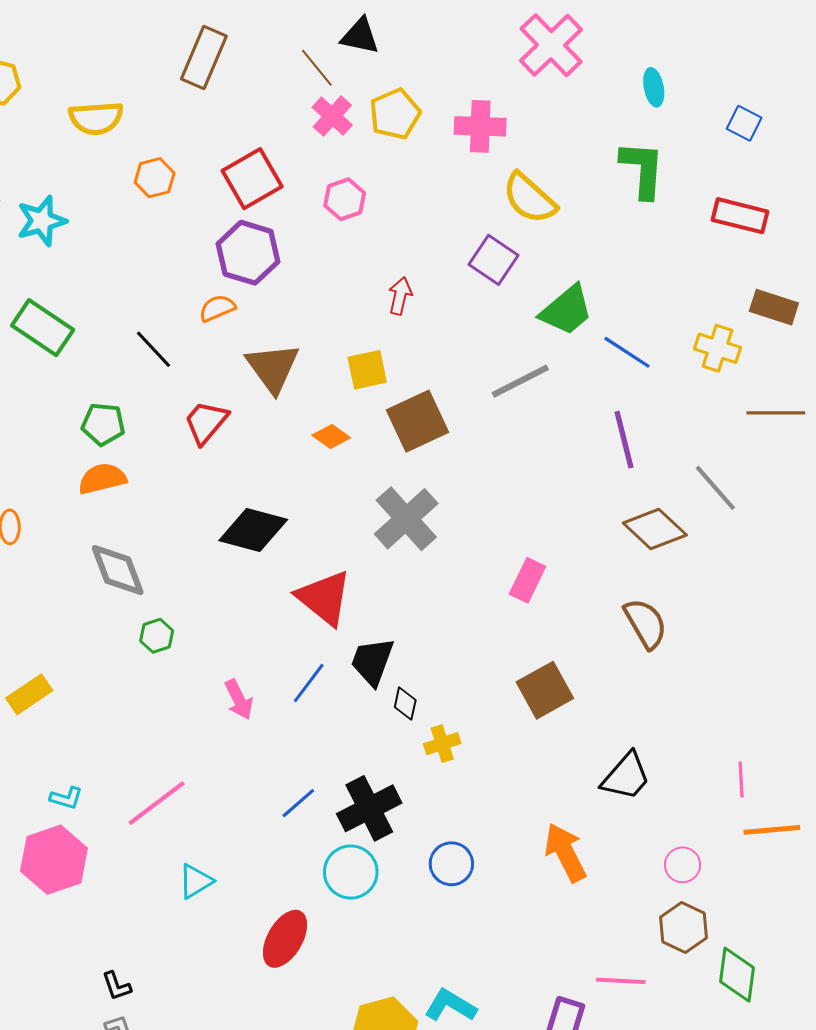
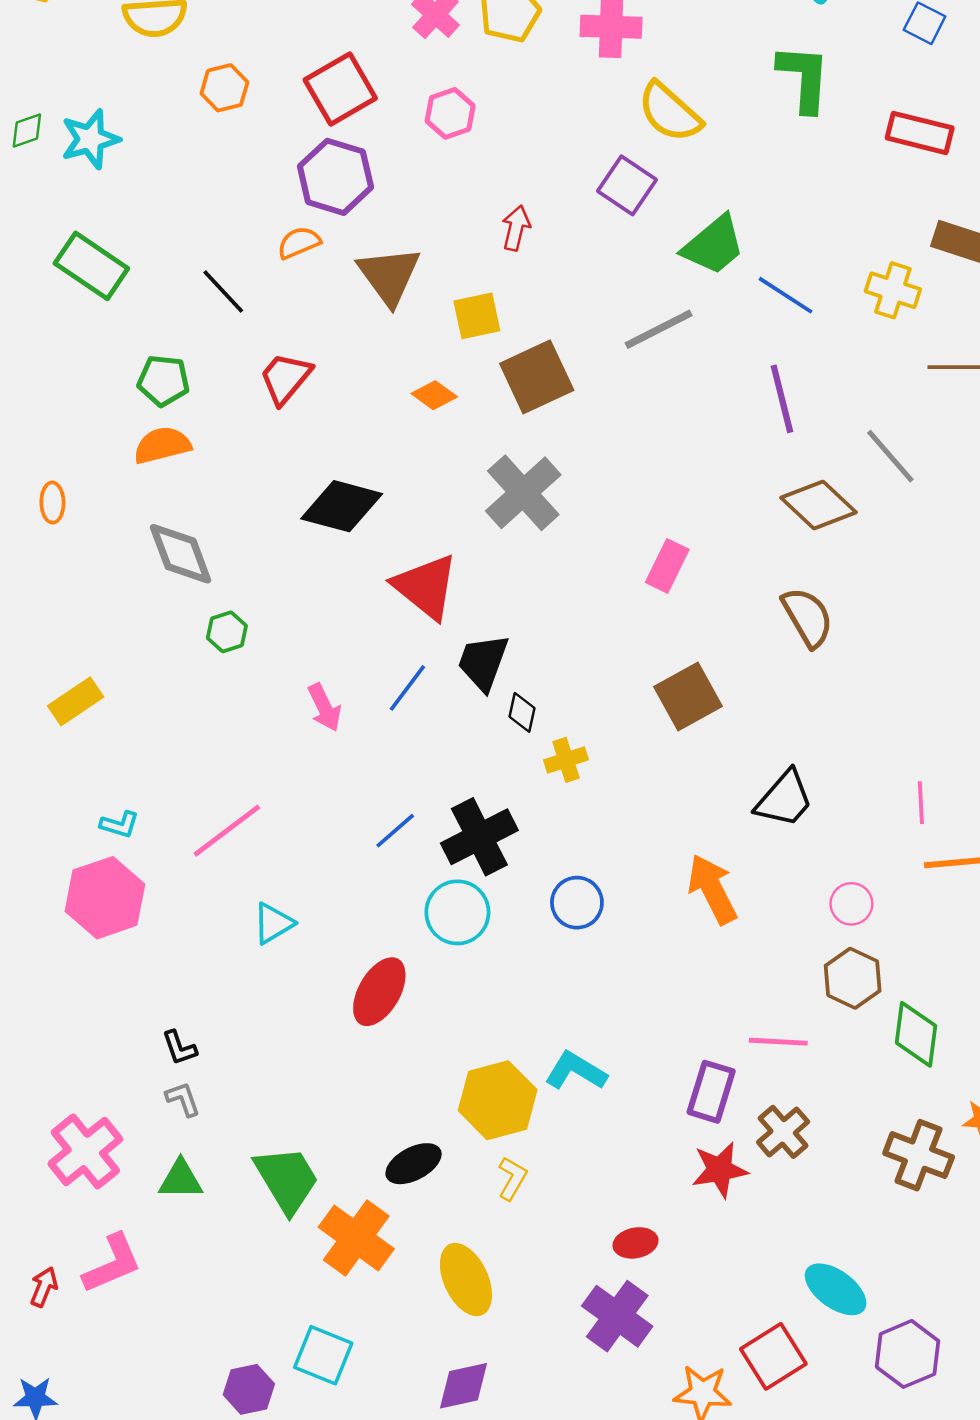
brown triangle: (273, 368) -> (389, 276), moved

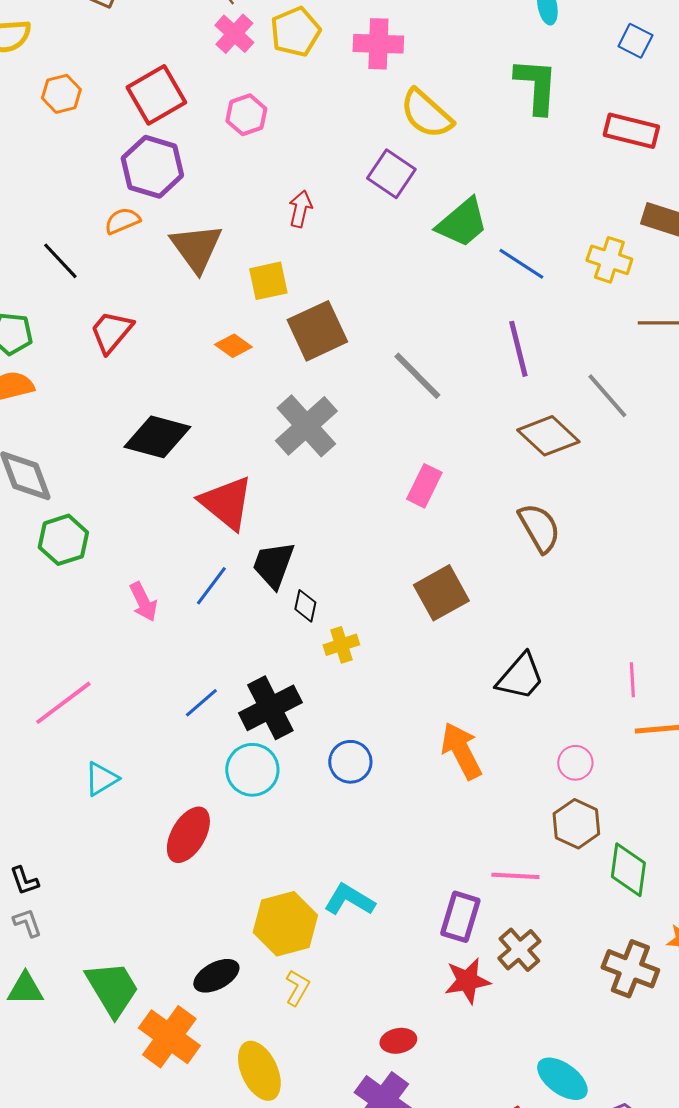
gray line: (659, 329) -> (417, 376), moved, turned 72
green hexagon: (227, 632) -> (63, 540), size x1.5

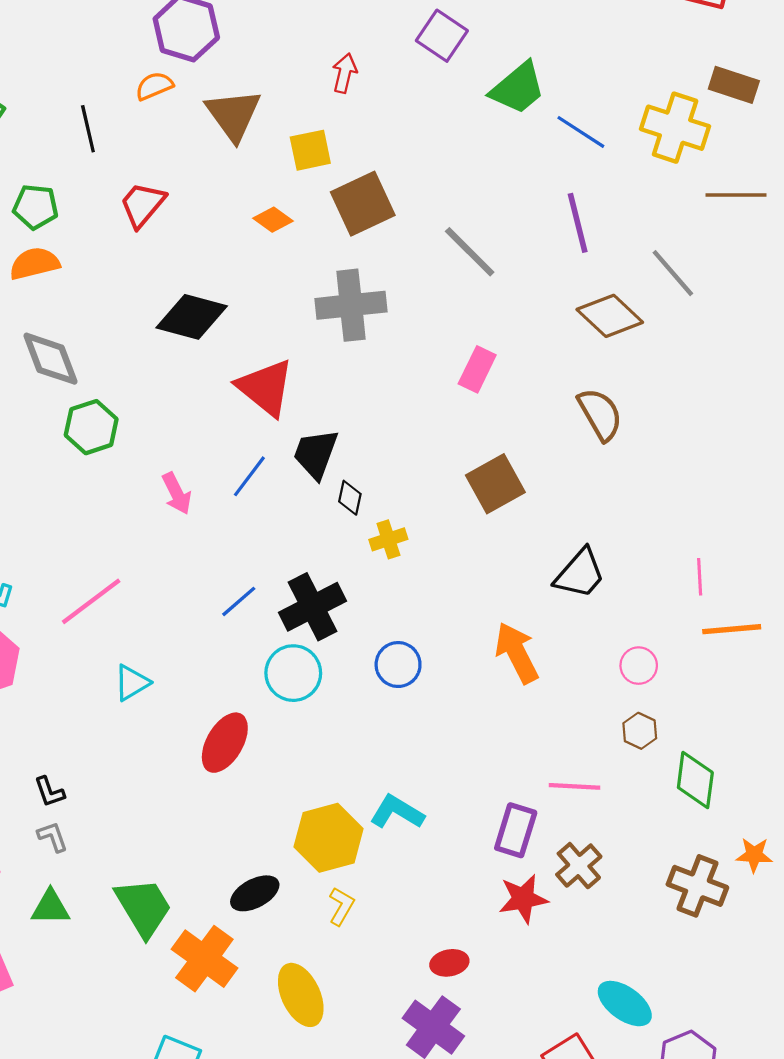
yellow cross: (609, 260) -> (675, 128), size x1.4
black line: (60, 261) -> (88, 129), turned 30
gray cross: (306, 426) -> (351, 305), turned 36
brown hexagon: (576, 824) -> (640, 731), size x0.7

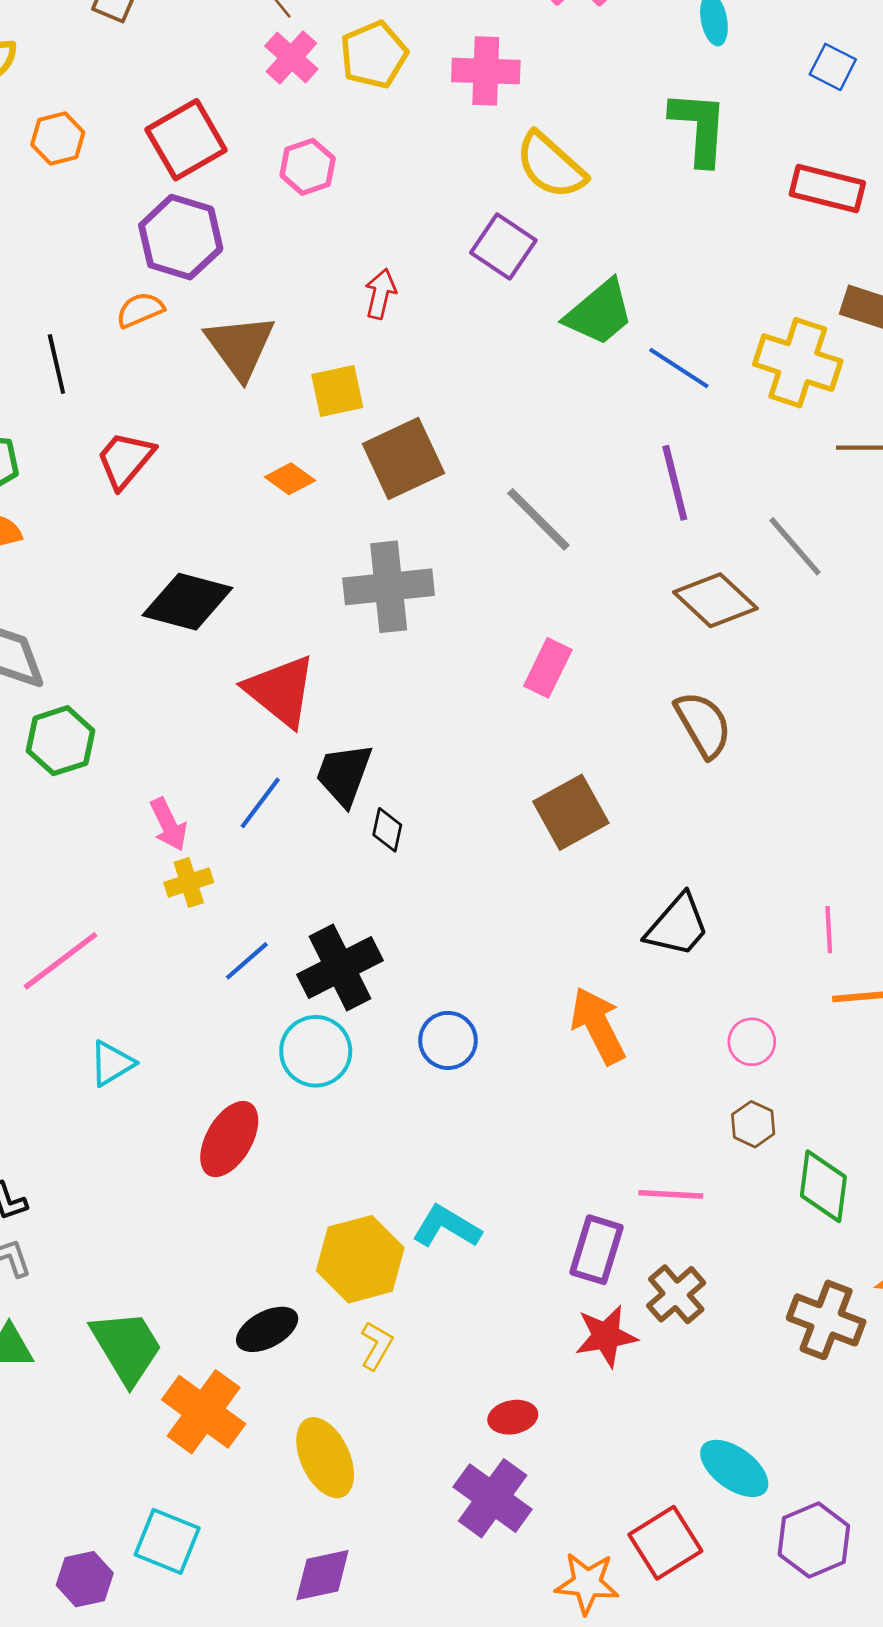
yellow cross: (388, 539) -> (189, 882), moved

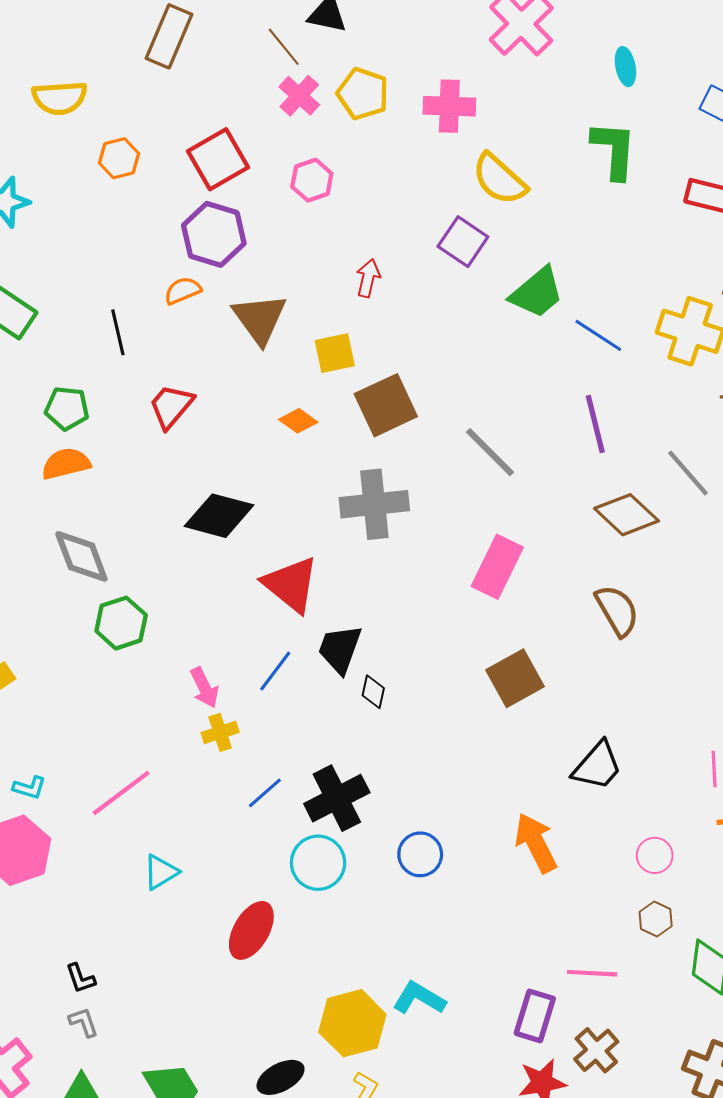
yellow pentagon: (374, 55) -> (363, 94), turned -30
pink rectangle: (548, 668) -> (497, 567), size x1.4

